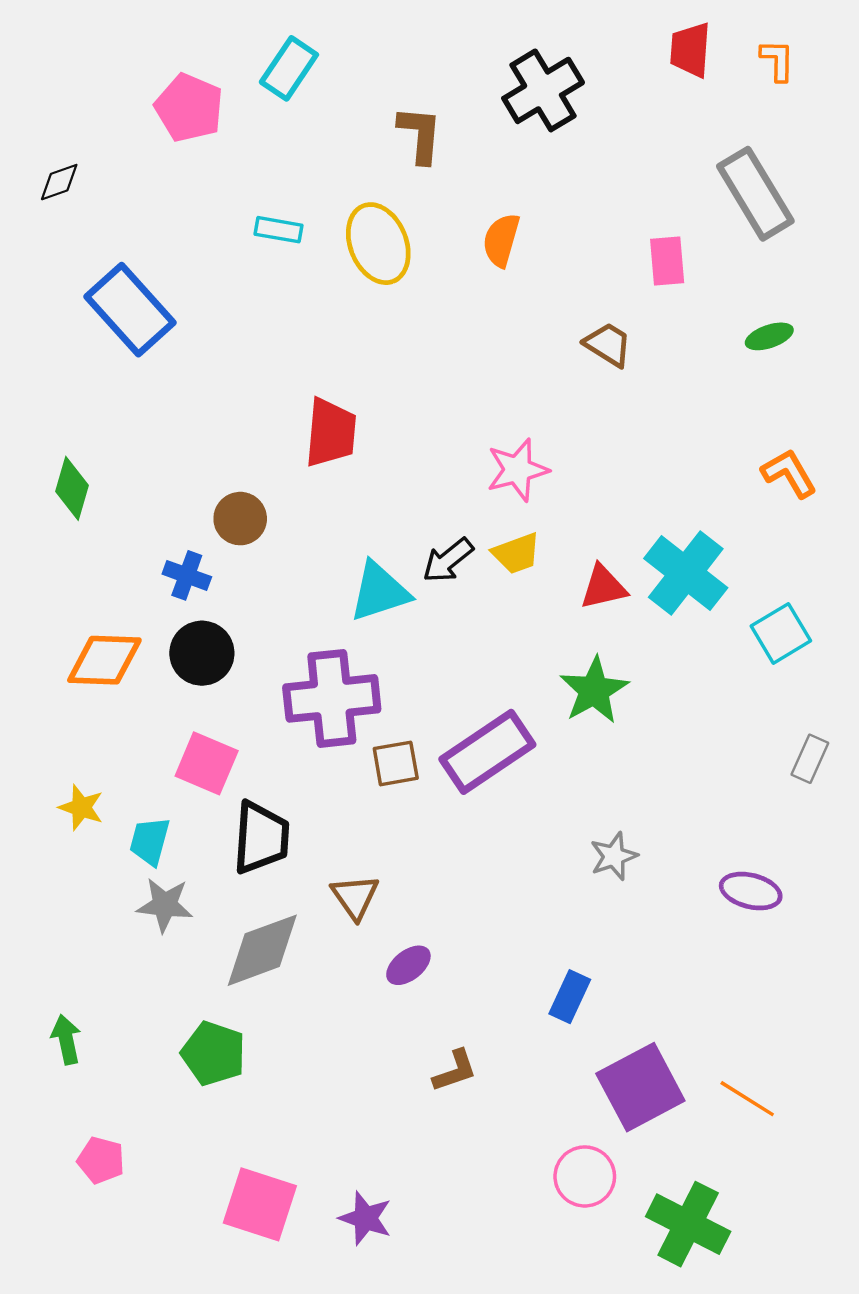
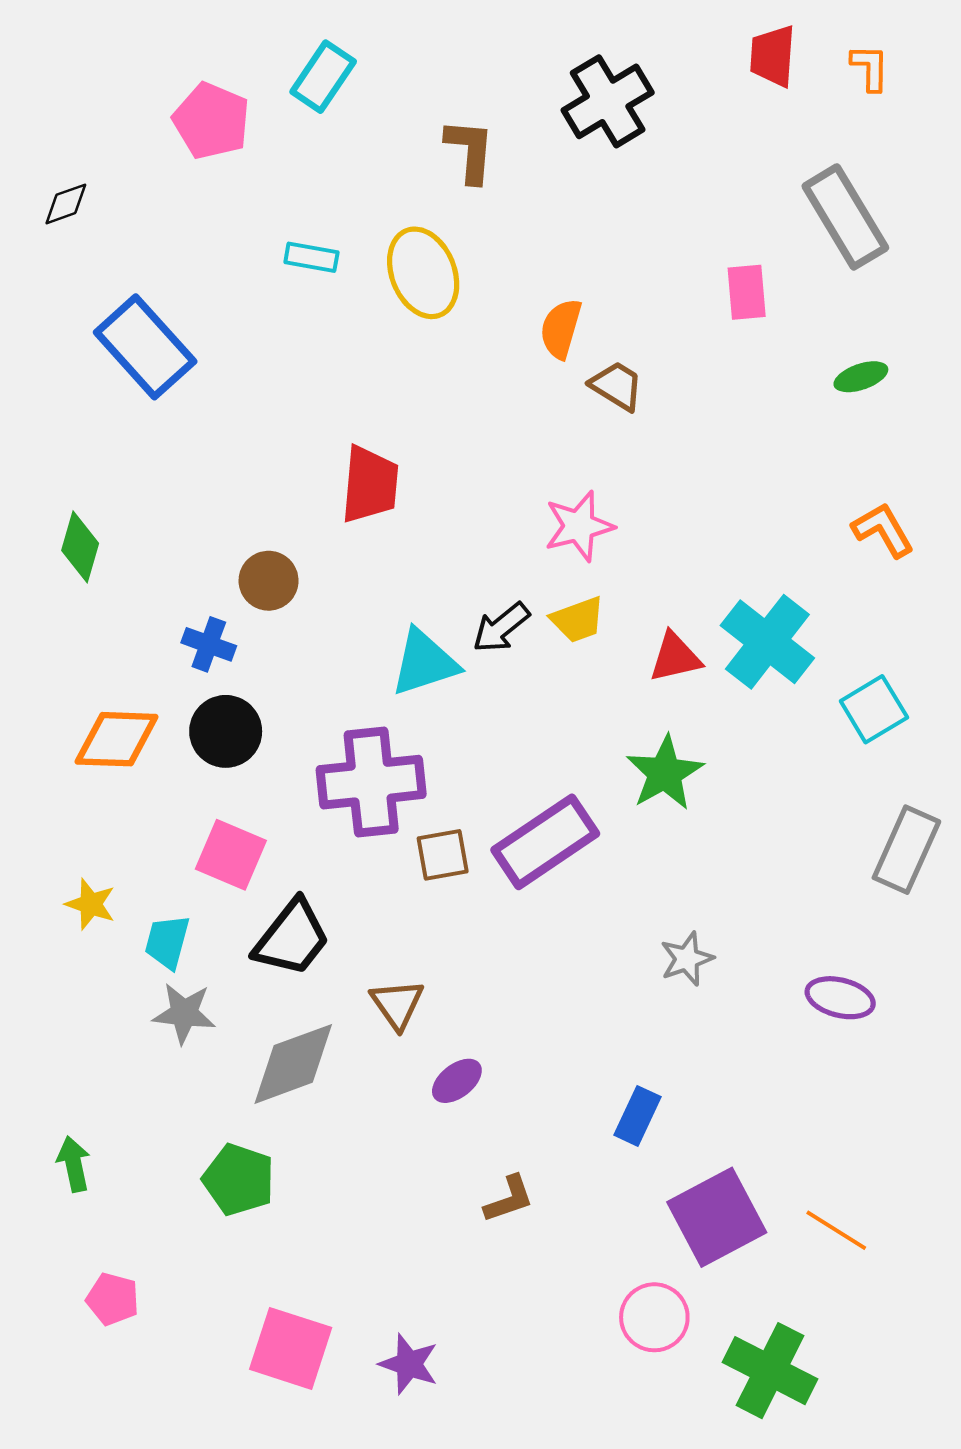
orange semicircle: (501, 240) -> (561, 329), moved
brown trapezoid: (608, 345) -> (617, 386), moved
gray rectangle: (810, 759) -> (906, 850), size x1.6
black trapezoid: (261, 838) -> (292, 938), turned 34

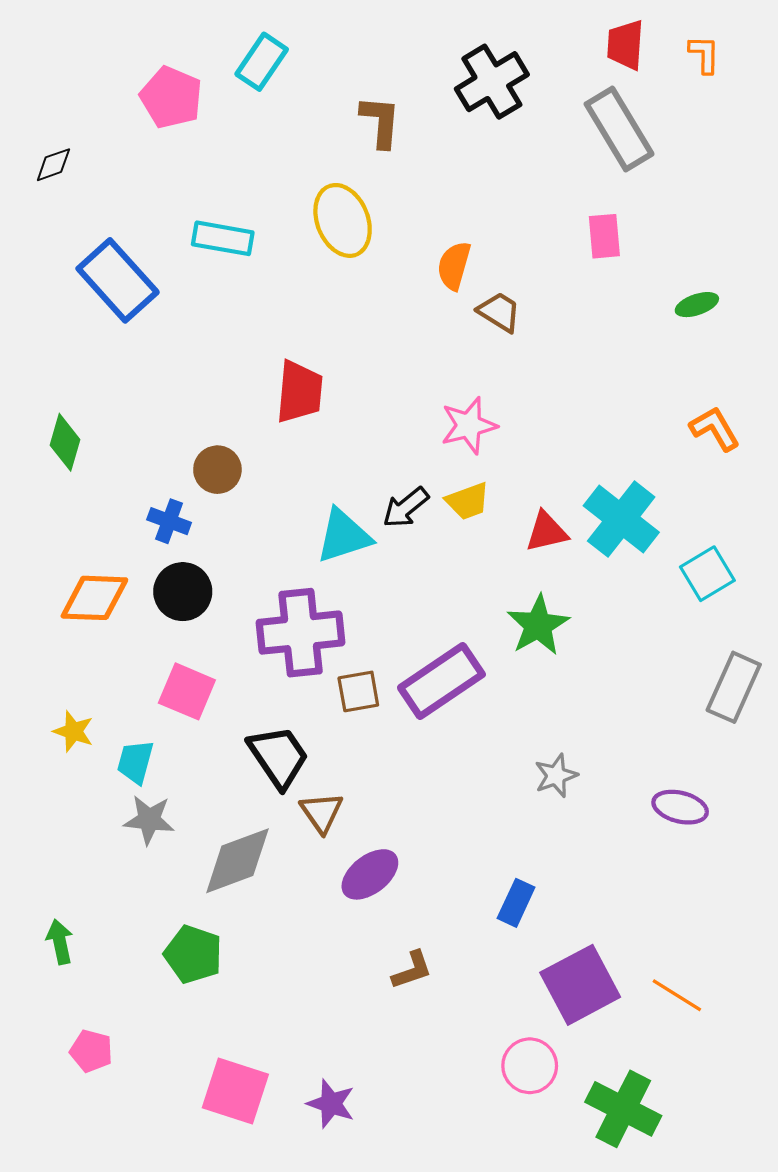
gray rectangle: (845, 217) -> (619, 129), moved
cyan rectangle: (311, 257) -> (223, 238), moved, size x1.4
black trapezoid: (292, 938) -> (278, 757), moved, turned -72
purple ellipse: (457, 1081) -> (370, 874), size x1.4

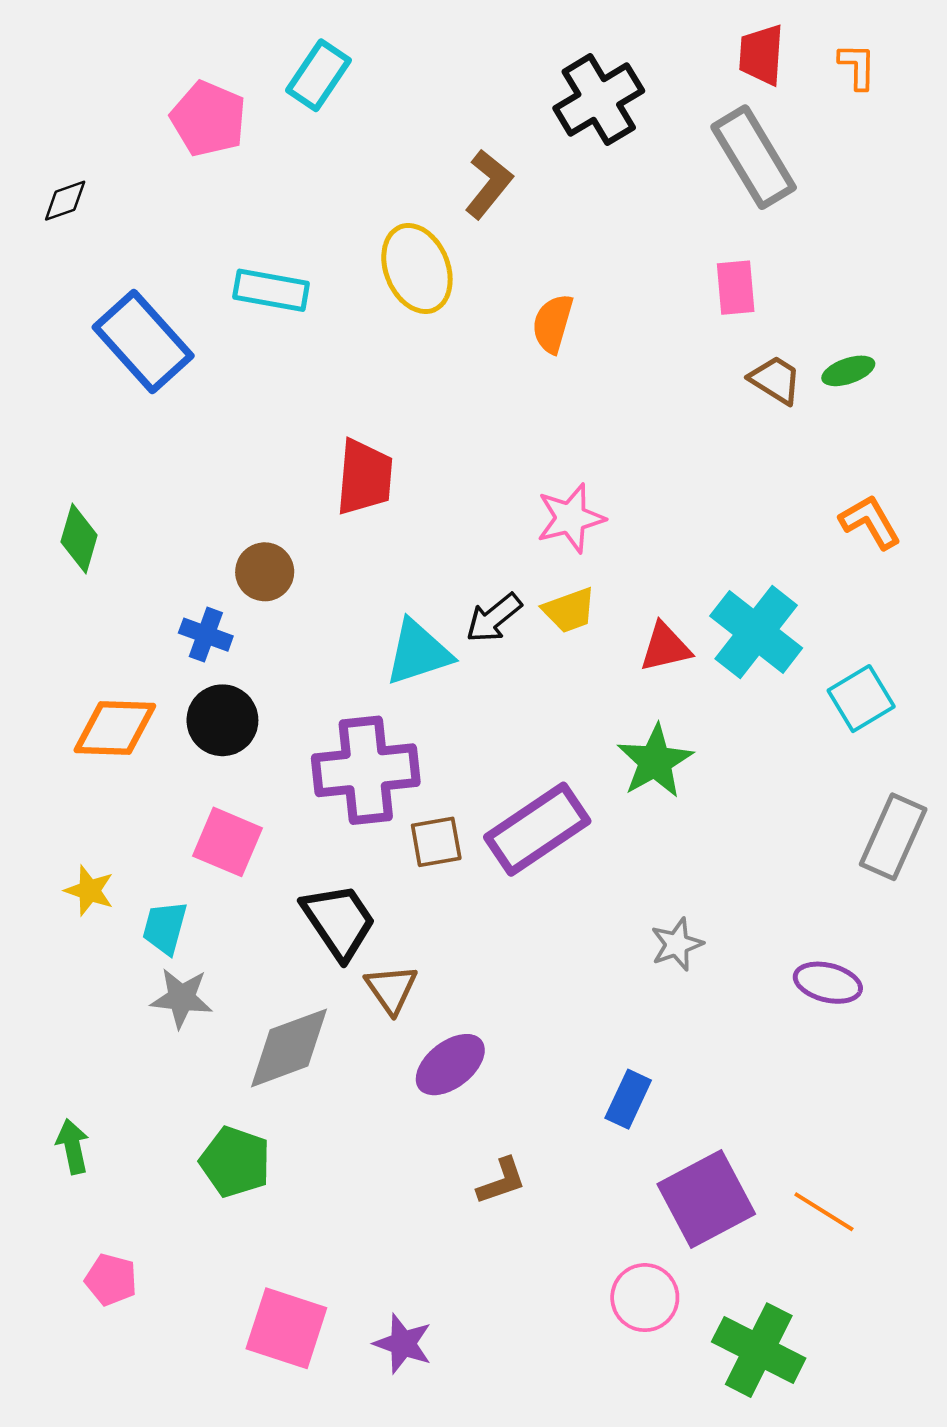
brown L-shape: (380, 122) -> (489, 184), moved, turned 34
brown trapezoid: (499, 312) -> (775, 380), moved

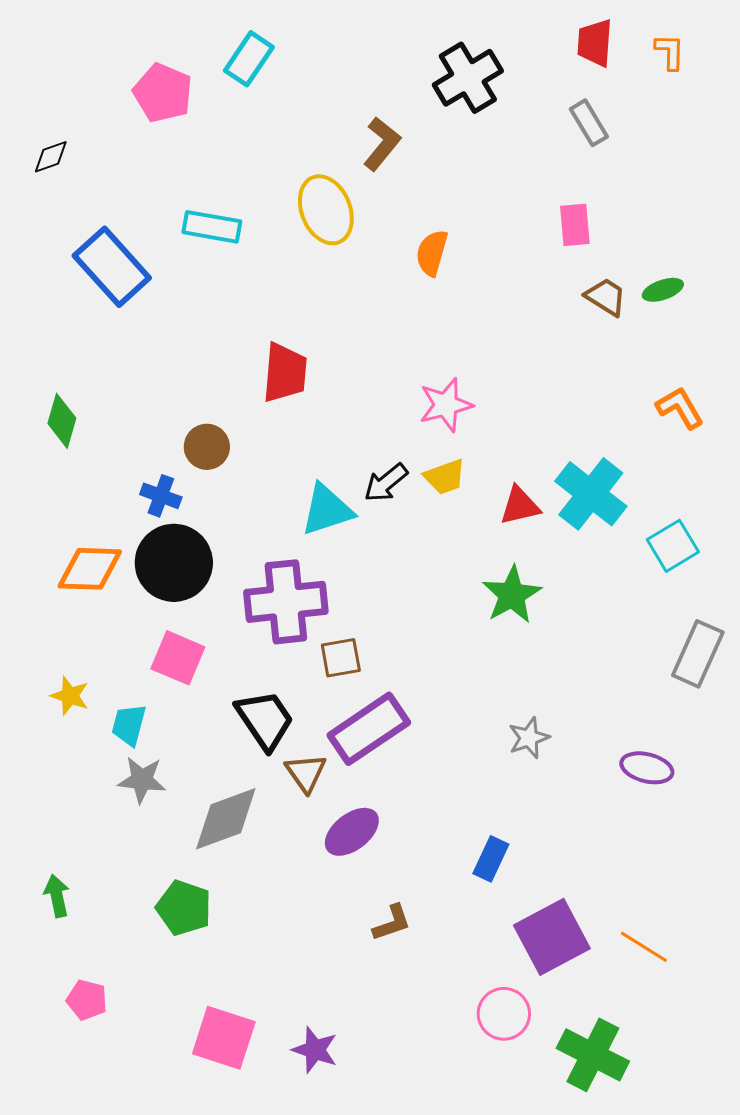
gray rectangle: (754, 157) -> (589, 123), size x0.6
black circle: (222, 720) -> (174, 563), size x1.4
purple rectangle: (537, 829) -> (369, 729), moved

